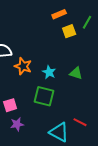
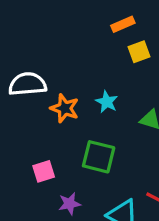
cyan star: (49, 72) -> (107, 102), moved
purple star: (17, 124) -> (70, 204), moved

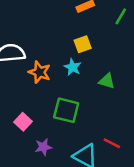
yellow square: (139, 52) -> (83, 44), moved
pink square: (44, 171) -> (23, 122), turned -30

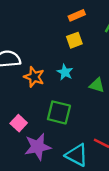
yellow square: (83, 44) -> (74, 40), moved
purple star: (43, 147) -> (38, 147), size x1.6

